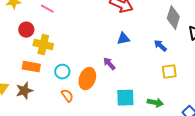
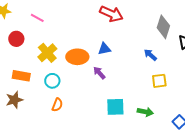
blue triangle: (123, 39) -> (104, 49), moved
yellow cross: (43, 45) -> (47, 53), moved, turned 36
orange ellipse: (87, 79) -> (77, 57), moved, turned 70
orange semicircle: (67, 96) -> (57, 105), turned 56

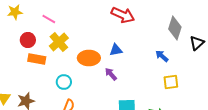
yellow cross: (47, 53) -> (59, 42), moved
orange rectangle: (21, 76) -> (37, 59), moved

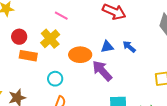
pink line: (49, 19) -> (61, 16), moved
blue arrow: (162, 56) -> (129, 47), moved
purple arrow: (111, 74) -> (102, 71), size x1.6

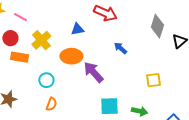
pink line: (61, 16) -> (20, 17), moved
blue triangle: (107, 47) -> (77, 29), moved

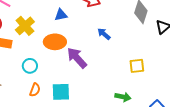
cyan square: (109, 106) -> (61, 92), moved

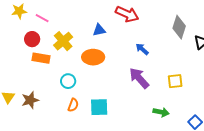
purple arrow: (77, 58) -> (139, 78), moved

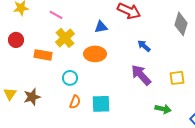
pink line: (42, 18) -> (56, 15), moved
red circle: (32, 39) -> (16, 40), moved

